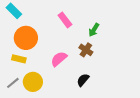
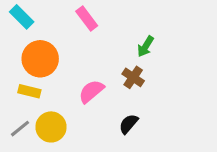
pink rectangle: (65, 20) -> (87, 19), moved

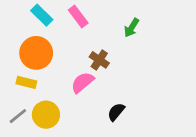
cyan rectangle: (22, 17) -> (42, 15), moved
green arrow: (146, 46) -> (132, 28), moved
brown cross: (133, 77) -> (99, 60), moved

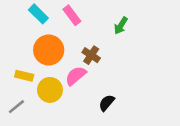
orange circle: (36, 53) -> (49, 50), moved
yellow circle: (46, 115) -> (50, 90), moved

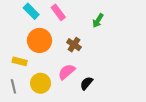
pink semicircle: (76, 76) -> (67, 72), moved
yellow circle: (50, 90) -> (41, 83), moved
gray line: (16, 107) -> (13, 86), turned -64

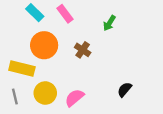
yellow rectangle: (20, 61) -> (22, 69), size x1.5
pink semicircle: (67, 72) -> (74, 98), moved
black semicircle: (86, 83) -> (125, 90), moved

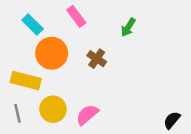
cyan rectangle: (35, 13) -> (33, 25), moved
black semicircle: (125, 90) -> (172, 120), moved

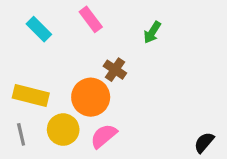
orange circle: (52, 53) -> (91, 97), moved

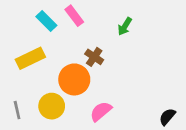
cyan rectangle: (39, 29) -> (46, 21), moved
yellow rectangle: (31, 96) -> (30, 58), moved, turned -40
pink semicircle: (104, 136) -> (101, 111), moved

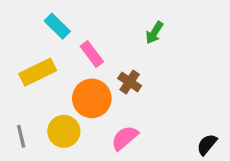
pink rectangle: (74, 16) -> (92, 54), moved
brown cross: (94, 57) -> (130, 82), moved

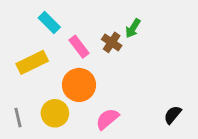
brown cross: (130, 82) -> (112, 42), moved
black semicircle: (207, 144) -> (173, 115), moved

